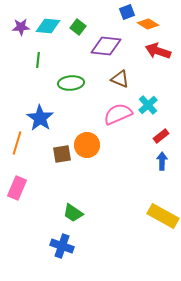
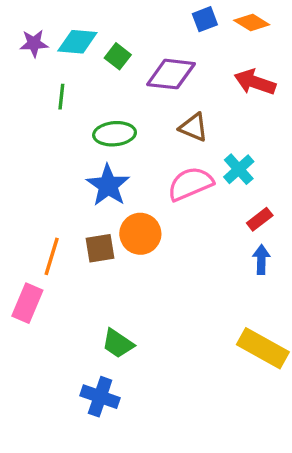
orange diamond: (148, 24) -> (252, 22), moved
green square: (78, 27) -> (118, 56), moved
blue star: (40, 118) -> (108, 185), moved
orange line: (17, 143) -> (52, 256), moved

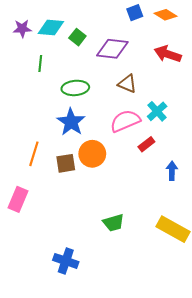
red rectangle: (260, 219) -> (146, 144), moved
orange line: (52, 256) -> (34, 154), moved
green trapezoid: (118, 343) -> (114, 223), moved, turned -50

